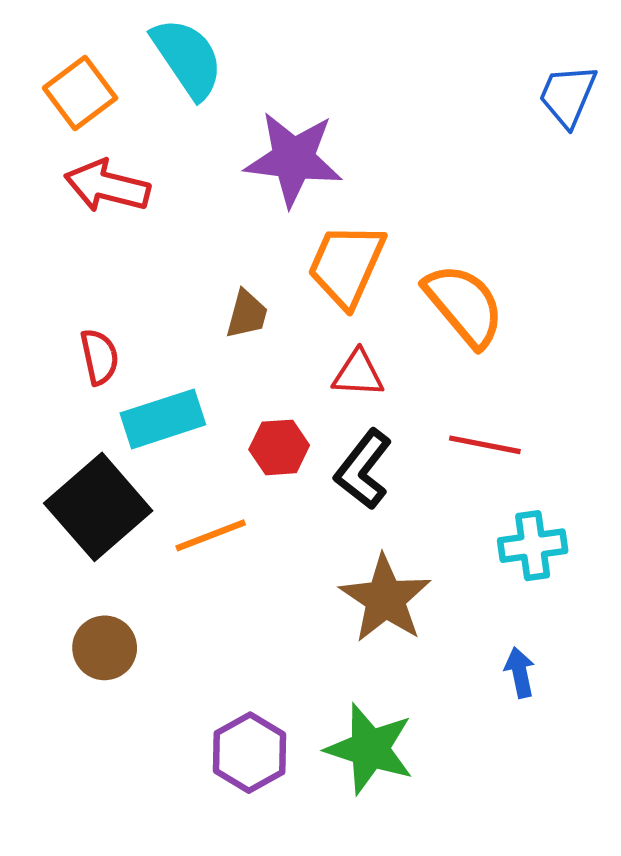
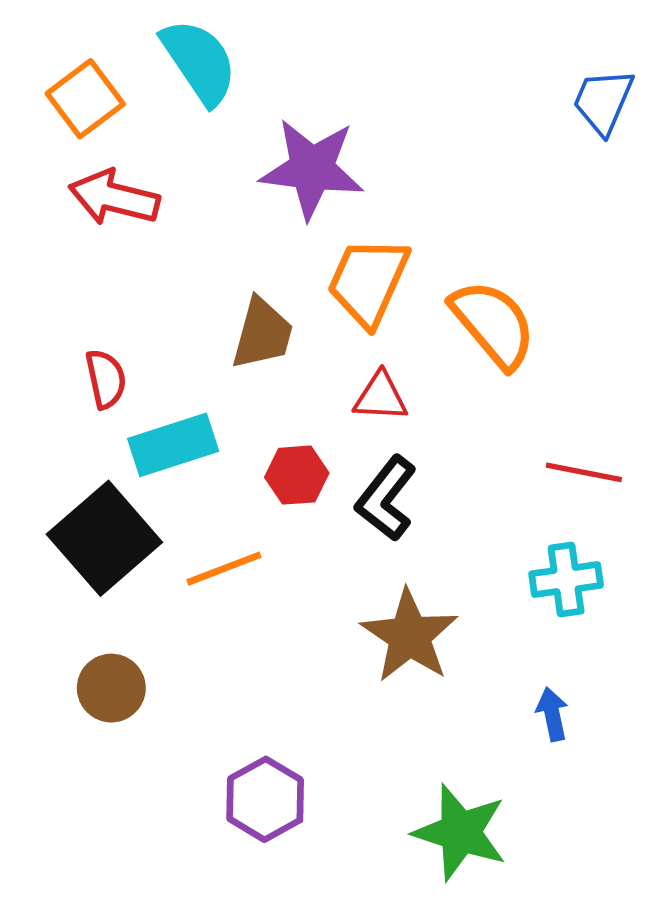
brown trapezoid: (247, 314) -> (262, 334), size x1.4
red line: (485, 445) -> (584, 472), moved
green star: (370, 749) -> (460, 832), moved

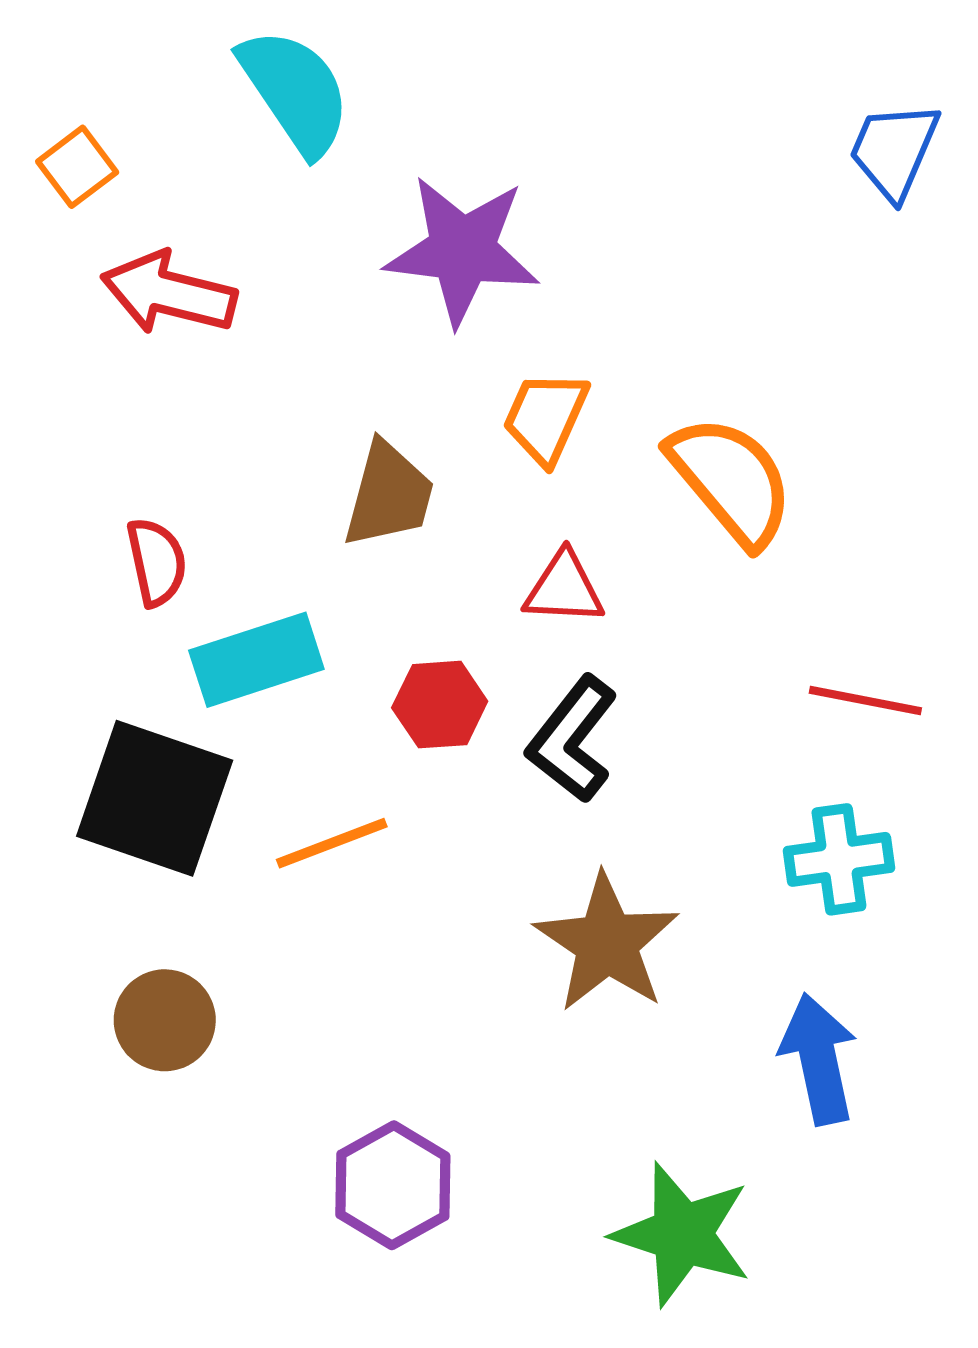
orange square: (85, 99) -> (77, 167), moved, size x0.7
orange trapezoid: (368, 281) -> (546, 417), size x0.7
black square: (104, 538) -> (155, 798), turned -30
blue arrow: (552, 714) -> (819, 1059), size x1.6

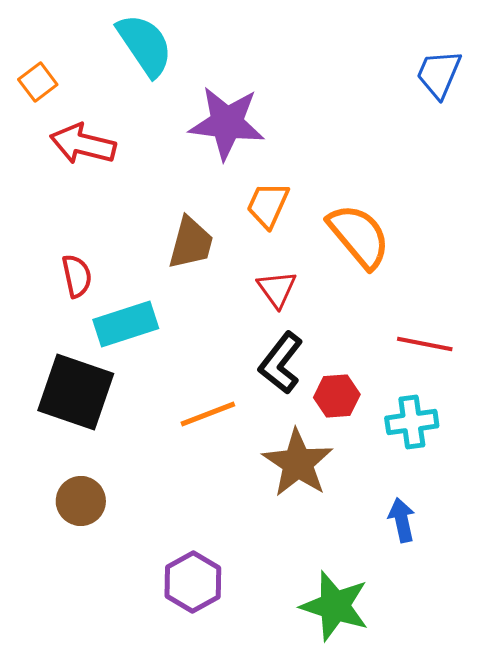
red triangle: (564, 588) -> (277, 289), turned 51
red hexagon: (440, 705) -> (337, 396), moved
orange line: (332, 843) -> (208, 414), moved
blue arrow: (819, 1059) -> (402, 520), size x0.7

